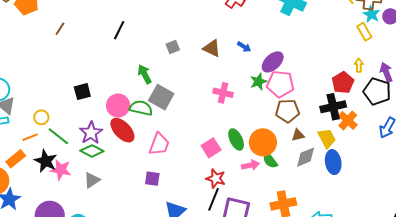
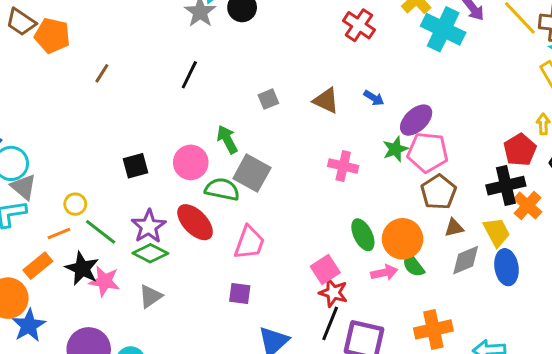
pink circle: (118, 106) -> (191, 162), moved
brown pentagon: (287, 111) -> (438, 192), turned -30
pink square: (211, 148) -> (325, 270), moved

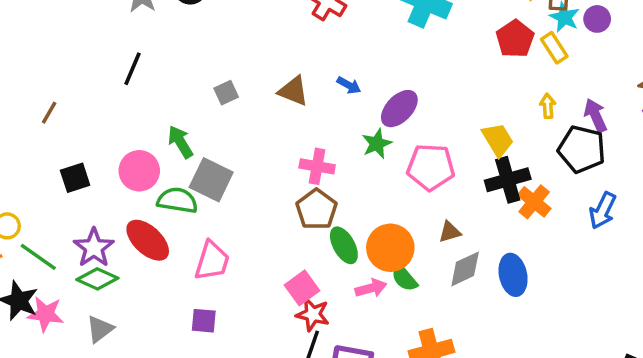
brown line: (102, 73) -> (49, 113), moved
red pentagon: (520, 150) -> (515, 39), moved
pink pentagon: (428, 152) -> (431, 167), moved
brown pentagon: (438, 192) -> (316, 209), moved
yellow trapezoid: (497, 232) -> (498, 140), moved

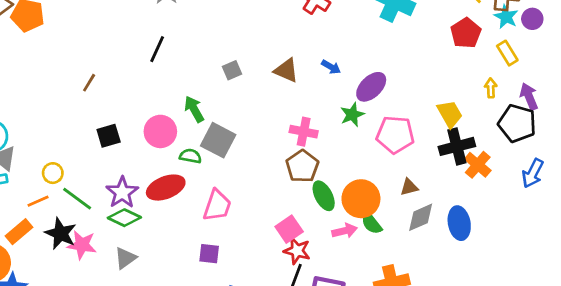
yellow rectangle: (554, 48) -> (507, 53), moved
green semicircle: (177, 200) -> (190, 156), size x0.7
red ellipse: (148, 240) -> (166, 188), turned -66

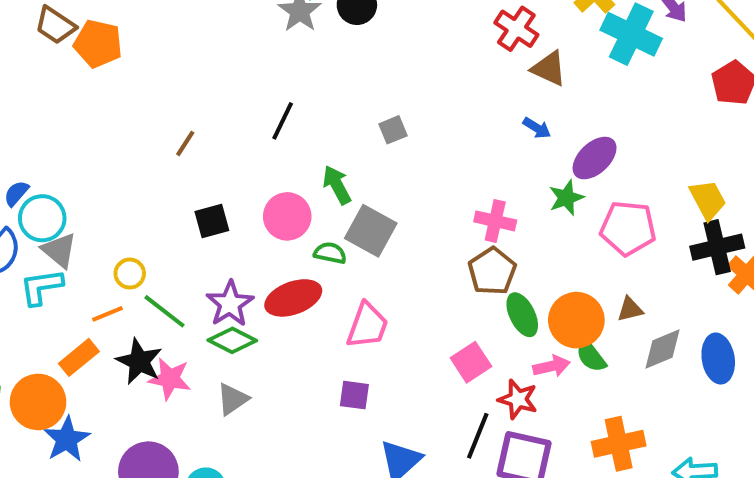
black line: (157, 49) -> (283, 121), moved
brown triangle: (286, 70) -> (549, 68), moved
brown triangle: (409, 187) -> (630, 309), moved
red star: (297, 251) -> (518, 399), moved

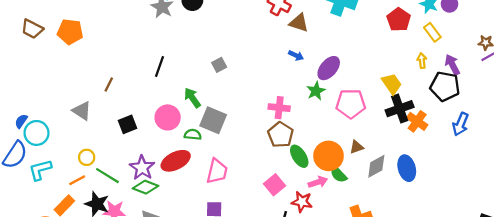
orange pentagon: (98, 44) -> (70, 32), moved
gray triangle: (59, 250) -> (82, 111), moved

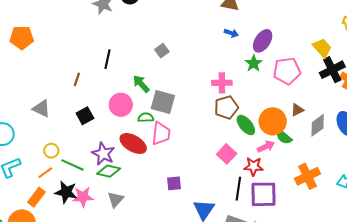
brown line: (109, 84) -> (77, 79), moved
brown pentagon: (281, 135) -> (226, 107), turned 30
red ellipse: (176, 161) -> (133, 143), turned 64
pink trapezoid: (217, 171) -> (161, 134), moved

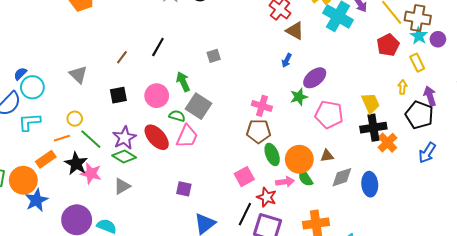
blue arrow: (231, 33) -> (287, 60), turned 80

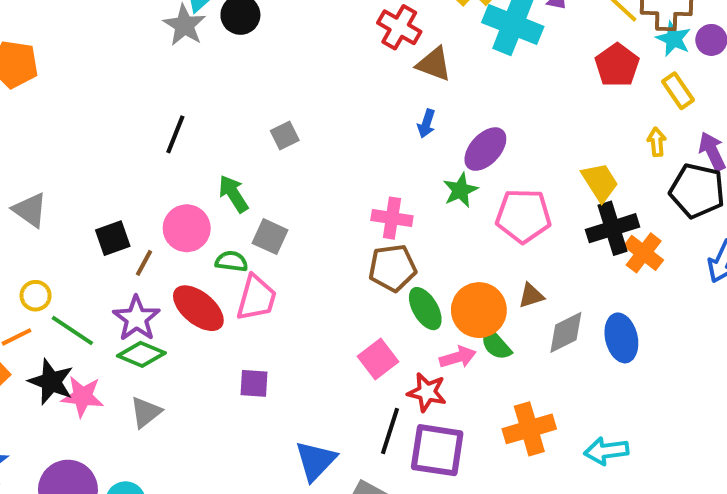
brown line: (122, 57) -> (144, 263), moved
gray square: (198, 106) -> (270, 237), size x0.7
purple square: (184, 189) -> (254, 383), moved

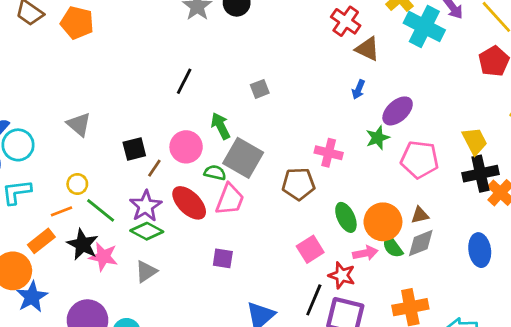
gray square: (270, 237) -> (243, 158), size x1.6
brown pentagon: (393, 268) -> (298, 184), moved
gray diamond: (566, 332) -> (421, 243), moved

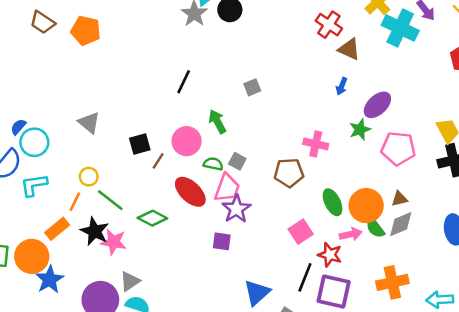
gray square: (243, 158) -> (237, 161), moved, size x0.5
purple star: (146, 206) -> (236, 209), moved
orange line: (62, 211) -> (75, 202), turned -42
gray triangle: (146, 271) -> (130, 281), moved

